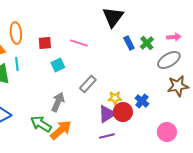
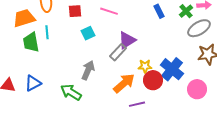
green cross: (147, 43) -> (186, 11), moved
blue cross: (142, 101) -> (172, 69), size x1.6
purple triangle: (107, 114) -> (127, 40), moved
orange arrow: (61, 130) -> (124, 83), moved
pink circle: (167, 132) -> (197, 89), moved

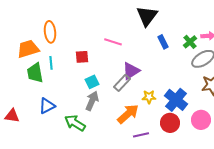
red square: (75, 11) -> (82, 57), moved
cyan square: (88, 33) -> (92, 82), moved
red circle: (153, 80) -> (170, 123), moved
blue triangle: (33, 83) -> (47, 106), moved

